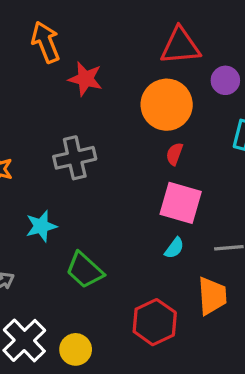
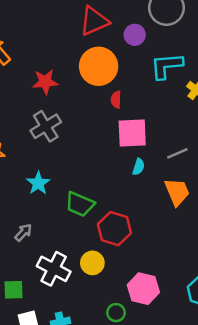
red star: (85, 79) -> (45, 82), moved
red hexagon: (155, 322) -> (114, 229), moved

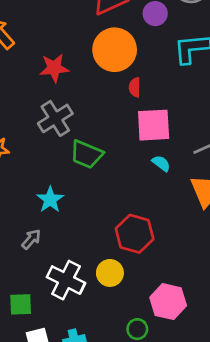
cyan semicircle: (139, 167) -> (161, 163), turned -70
cyan star: (38, 183) -> (50, 200), moved
green trapezoid: (80, 204) -> (86, 154), moved

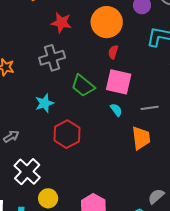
green trapezoid: (86, 154) -> (83, 86), moved
cyan star: (50, 200) -> (44, 103), moved
red hexagon: (135, 234) -> (67, 134), moved
yellow circle: (110, 273) -> (48, 198), moved

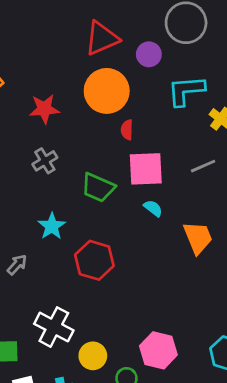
gray cross: (52, 58) -> (45, 161), size x0.7
gray line: (150, 108) -> (203, 166), moved
gray arrow: (11, 136) -> (17, 265), moved

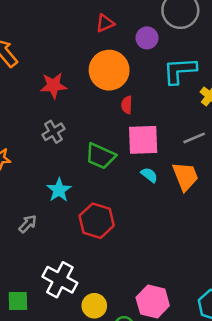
red triangle: (102, 38) -> (105, 23), size x0.6
orange trapezoid: (198, 238) -> (185, 176), moved

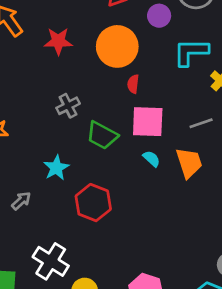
red star: (53, 86) -> (58, 41), moved
gray cross: (53, 132) -> (68, 106), moved

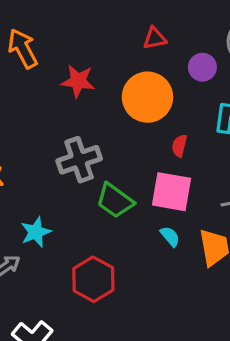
red semicircle: (133, 84) -> (179, 146), moved
gray cross: (68, 106) -> (79, 160), size x1.5
cyan star: (56, 168) -> (36, 232), moved

